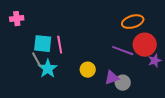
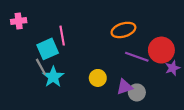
orange ellipse: (133, 22) -> (123, 30), moved
cyan square: (43, 44) -> (48, 49), turned -30
pink line: (60, 45) -> (62, 36), moved

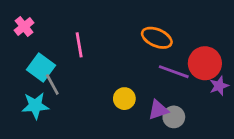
pink cross: (19, 21) -> (24, 26), turned -32
orange ellipse: (123, 30) -> (157, 38), turned 40
cyan square: (48, 49) -> (41, 67), moved, turned -30
cyan star: (53, 77) -> (35, 106), moved, turned 30

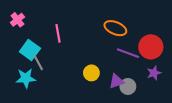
purple star: (219, 86) -> (154, 73), moved

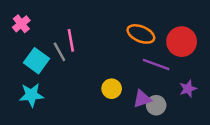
red circle: (151, 47) -> (182, 42), moved
gray line: (38, 63) -> (59, 52), moved

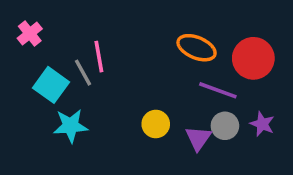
purple star: (188, 89) -> (262, 124), turned -30
cyan star: (31, 95) -> (71, 126), moved
purple triangle: (142, 99) -> (198, 138), turned -36
gray circle: (156, 105) -> (225, 126), moved

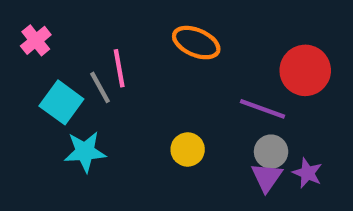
orange ellipse: (197, 48) -> (196, 43), moved
purple star: (262, 124) -> (307, 173), moved
purple triangle: (198, 138) -> (267, 177), moved

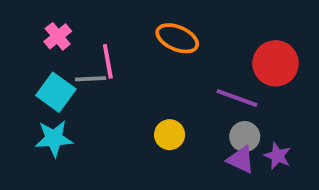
pink cross: (36, 40) -> (58, 36), moved
gray line: (100, 87) -> (91, 79), turned -64
cyan star: (85, 152) -> (54, 138), moved
purple triangle: (267, 177) -> (241, 160), turned -40

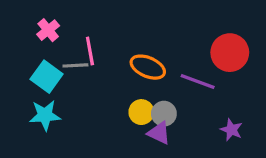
orange ellipse: (177, 38) -> (148, 67), moved
gray circle: (245, 137) -> (164, 114), moved
purple triangle: (241, 160) -> (159, 133), moved

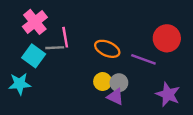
pink cross: (48, 30) -> (35, 22), size x1.5
cyan star: (45, 115) -> (20, 84), moved
purple star: (231, 130) -> (168, 94), size x1.5

